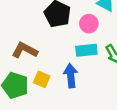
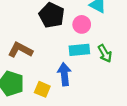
yellow square: (42, 79) -> (42, 89), moved

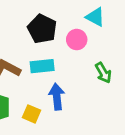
cyan rectangle: (79, 50) -> (42, 66), moved

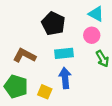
pink circle: (77, 40) -> (92, 35), moved
cyan rectangle: (42, 66) -> (64, 53), moved

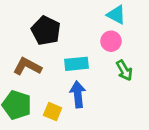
black pentagon: (53, 23) -> (46, 31), moved

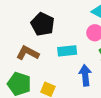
blue arrow: (78, 94) -> (85, 75), moved

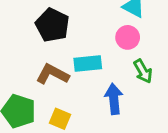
brown L-shape: (28, 53) -> (52, 74), moved

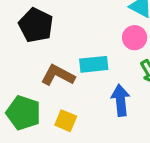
black pentagon: (52, 25) -> (36, 25), moved

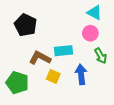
yellow square: (66, 121) -> (53, 76), moved

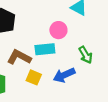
pink circle: (90, 33) -> (58, 30), moved
blue arrow: (81, 74) -> (64, 75), turned -108

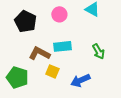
pink circle: (58, 30) -> (59, 14), moved
blue arrow: (64, 75) -> (80, 80), moved

